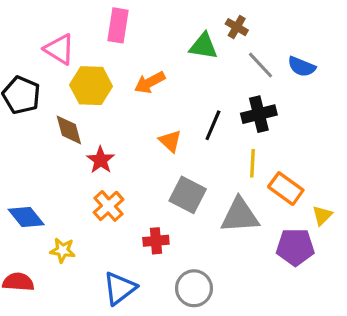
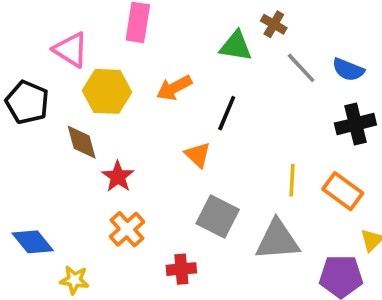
black cross: (259, 114) -> (355, 124), moved
black line: (213, 125) -> (227, 113), moved
orange rectangle: (286, 189) -> (343, 191), moved

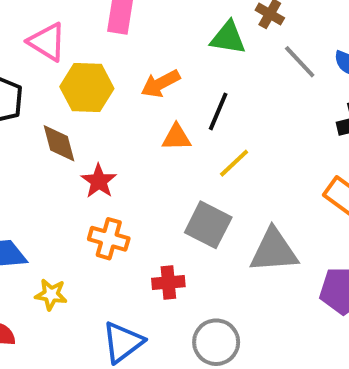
orange triangle: (198, 155) -> (176, 137), moved, turned -44
yellow line: (292, 180) -> (234, 163), moved, turned 44
orange cross: (127, 229) -> (109, 239), turned -32

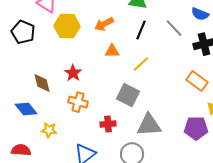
gray line: (300, 62) -> (174, 28), moved
black line: (218, 111) -> (141, 30), moved
brown diamond: (59, 143) -> (42, 83), moved
gray triangle: (274, 251) -> (149, 125), moved

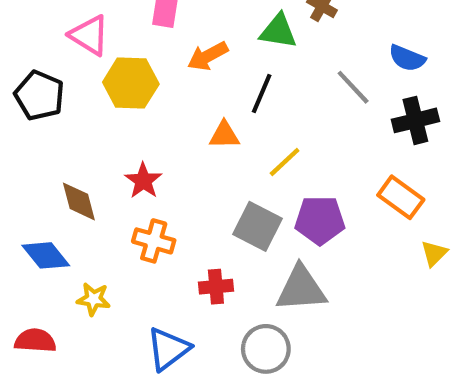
orange arrow: (104, 24) -> (208, 56), moved
black line: (141, 30) -> (262, 93), moved
purple pentagon: (196, 128) -> (320, 220), moved

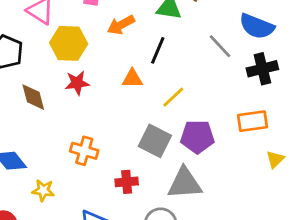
blue semicircle: (407, 58) -> (257, 26), size x1.4
red star: (143, 181) -> (77, 83), moved, turned 30
orange rectangle: (401, 197) -> (252, 121), turned -44
brown diamond: (79, 201) -> (33, 97), moved

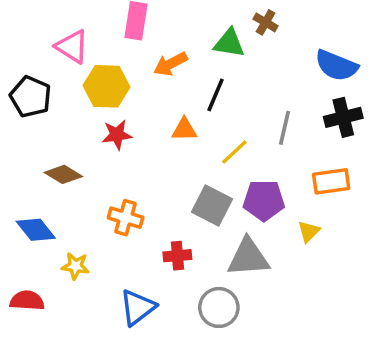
gray line: (220, 46) -> (285, 128), moved, turned 56
brown diamond: (33, 97) -> (63, 174), moved, turned -44
yellow triangle: (275, 159) -> (309, 231), moved

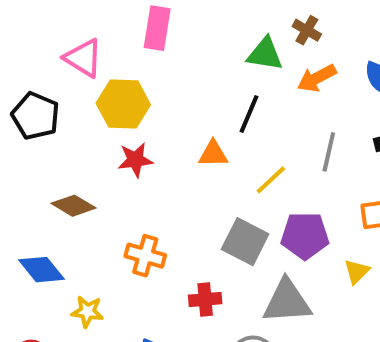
orange arrow: (170, 64) -> (317, 78), moved

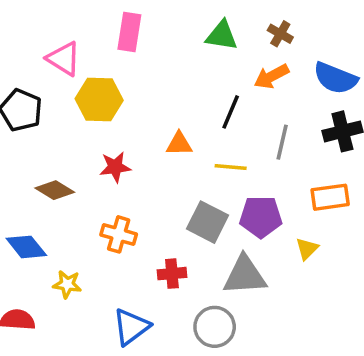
brown cross: (307, 30) -> (280, 34), moved
green triangle: (265, 54) -> (222, 36), moved
black line: (249, 114) -> (231, 112), moved
red star: (135, 160) -> (115, 167), moved
yellow line: (271, 180) -> (231, 167), turned 48

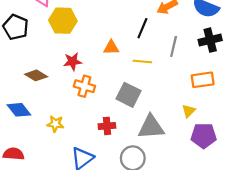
purple pentagon: (261, 217) -> (204, 136), moved
orange cross: (119, 234) -> (84, 86), moved
yellow star: (67, 284) -> (55, 124), moved

